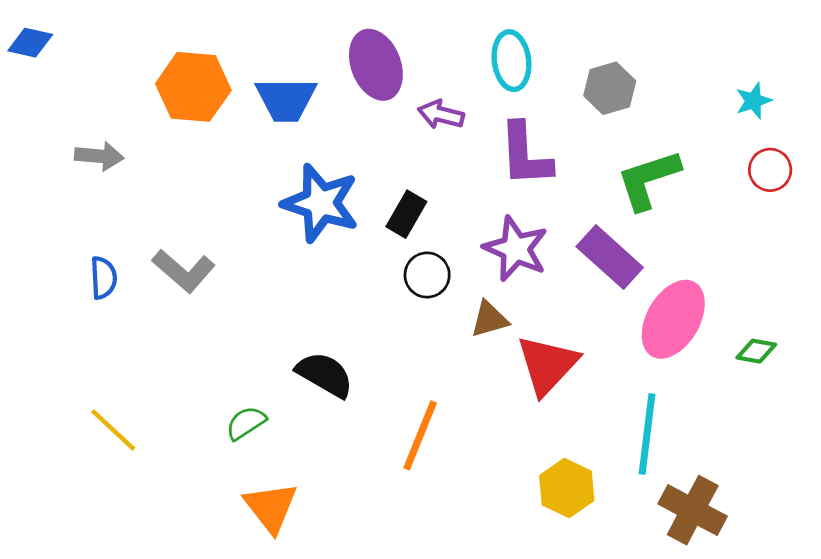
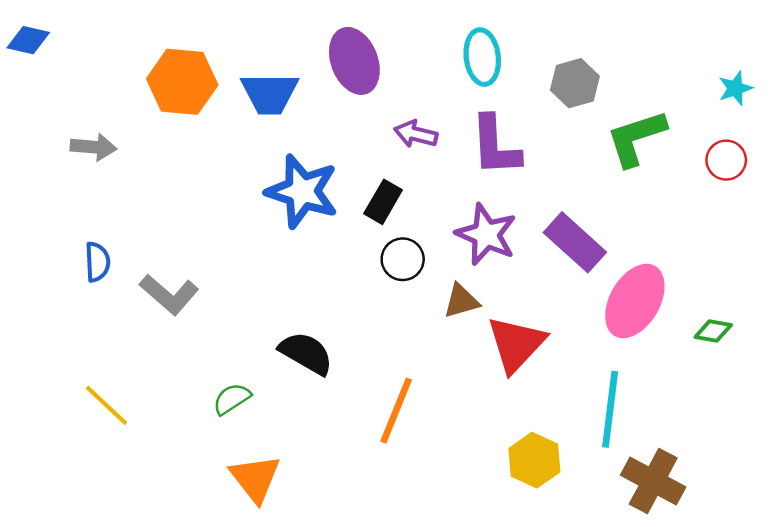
cyan star: (754, 101) -> (735, 88), moved
purple arrow: (441, 115) -> (416, 134), moved
green L-shape: (648, 180) -> (636, 138), moved
gray L-shape: (184, 271) -> (169, 294), moved

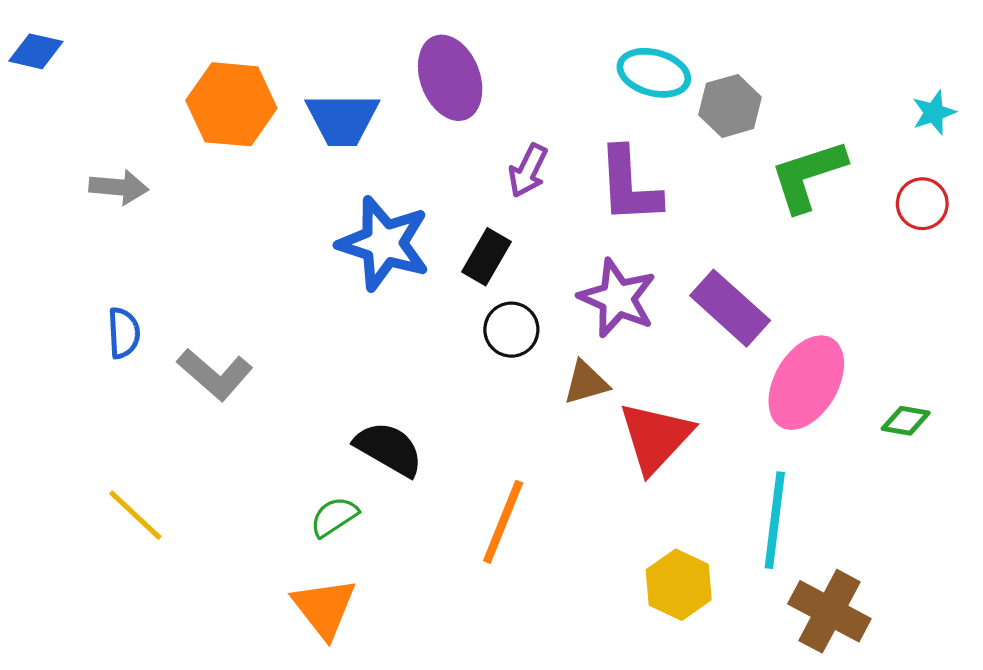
cyan ellipse: (482, 57) -> (654, 73), moved, turned -68
purple arrow: (416, 134) -> (528, 171), turned -78
green semicircle: (232, 399) -> (334, 517), moved

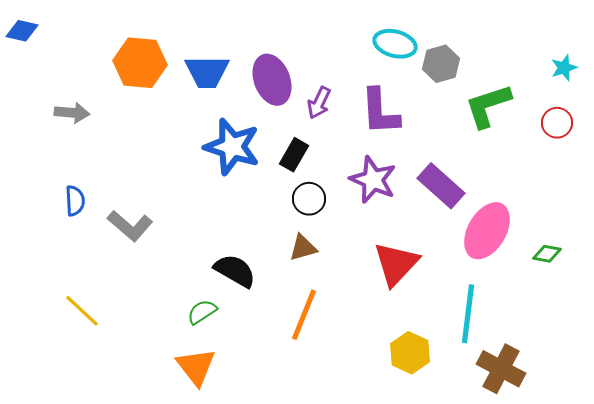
purple ellipse: (450, 78) -> (272, 80), moved
brown triangle: (586, 383) -> (303, 248), moved

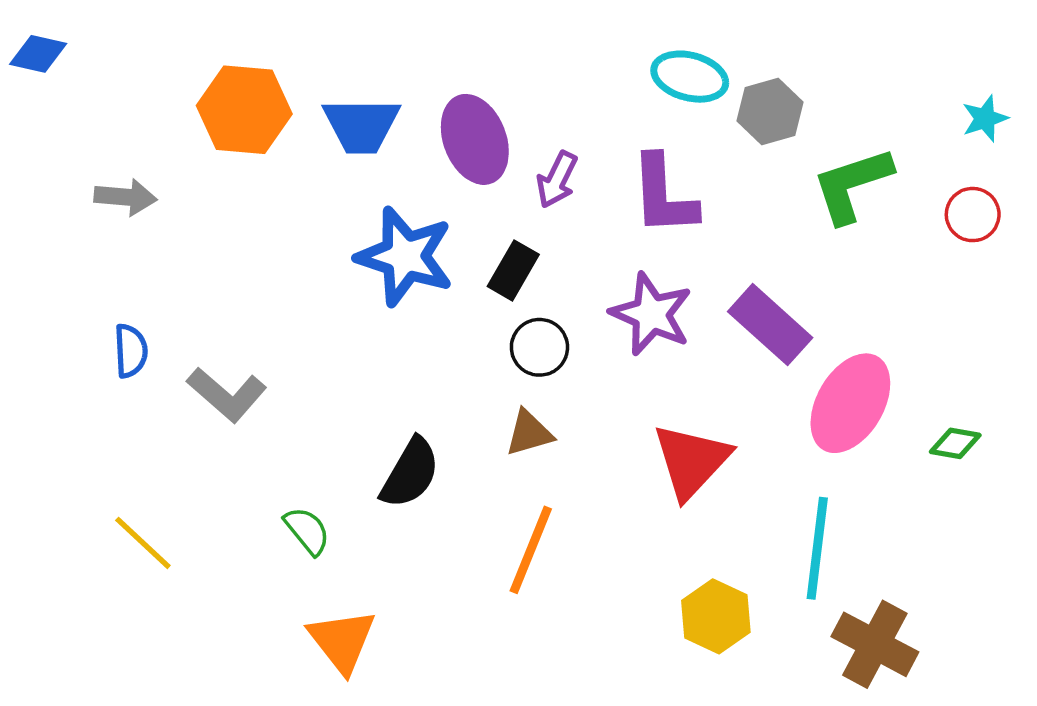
black semicircle: (235, 271) -> (410, 473), turned 90
green semicircle: (202, 312) -> (307, 531), moved, turned 84

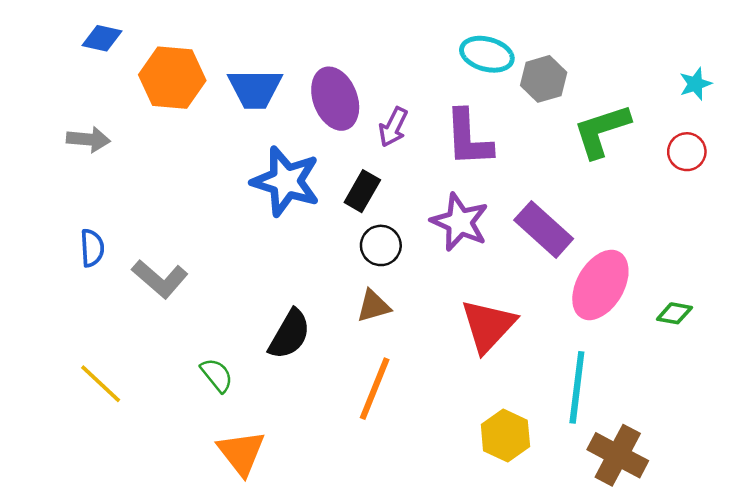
blue diamond: (38, 54) -> (102, 38), moved

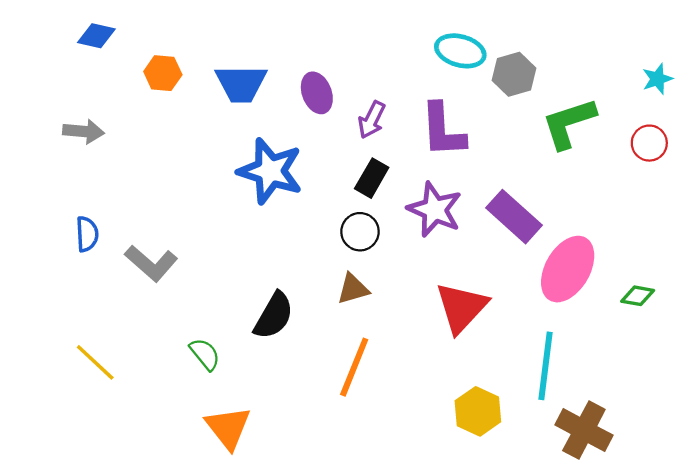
orange hexagon: (172, 78) -> (163, 73), size x0.6
purple ellipse: (335, 99) -> (317, 93), size x0.7
black rectangle: (362, 191) -> (372, 178), moved

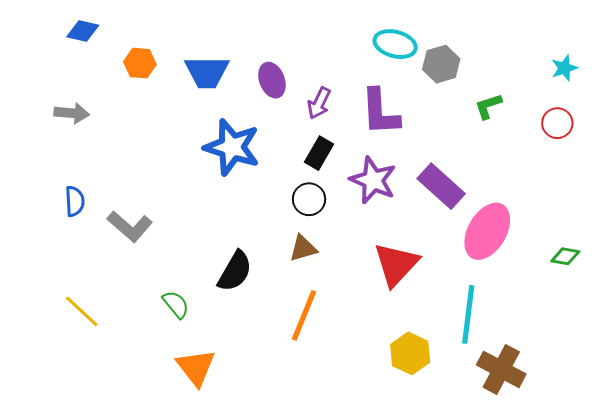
green L-shape: (569, 123) -> (488, 106), size x0.6
green diamond: (638, 296) -> (565, 256), moved

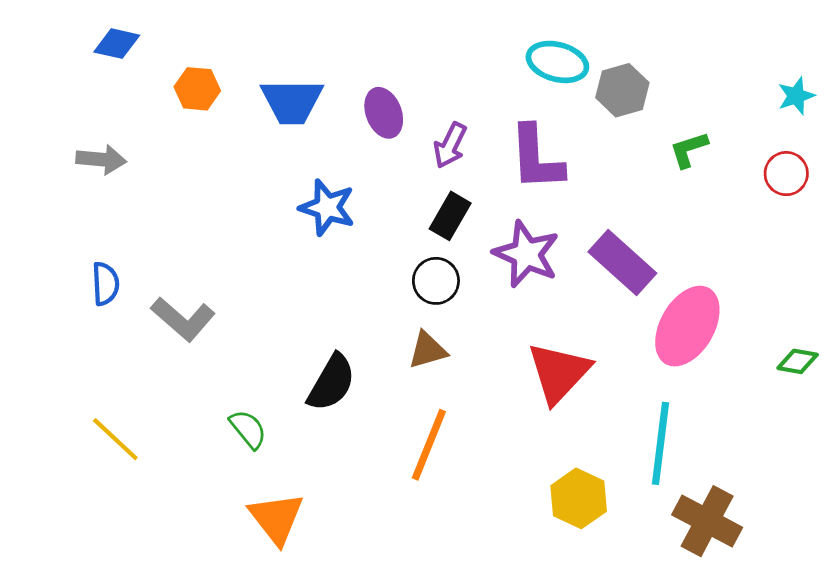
blue star: (232, 147) -> (327, 207), size x0.7

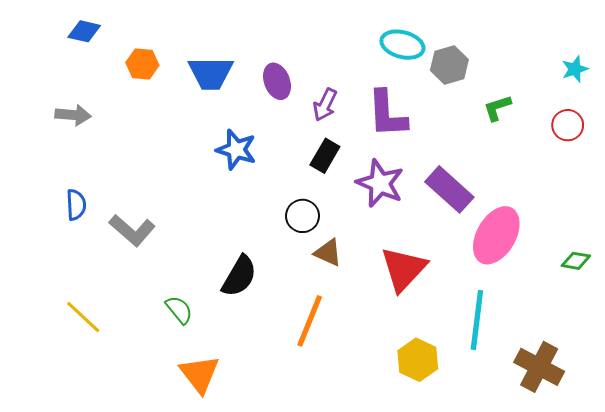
black circle: (436, 281) -> (302, 216), moved
brown triangle: (427, 350) -> (328, 253), moved, turned 40
brown cross: (707, 521) -> (539, 367), moved

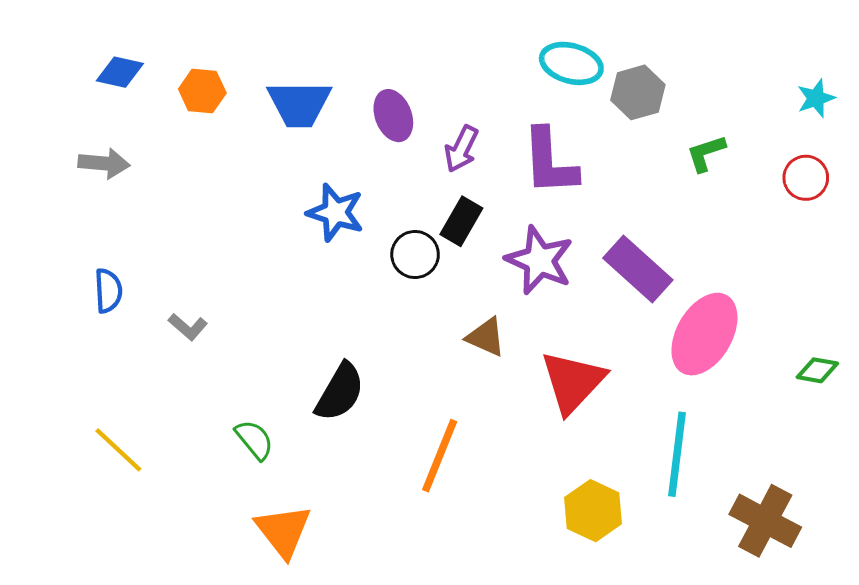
blue diamond: (84, 31) -> (120, 72), moved
black circle: (302, 216) -> (415, 254), moved
gray L-shape: (132, 230) -> (188, 327), size x0.6
brown triangle: (328, 253) -> (486, 337), moved

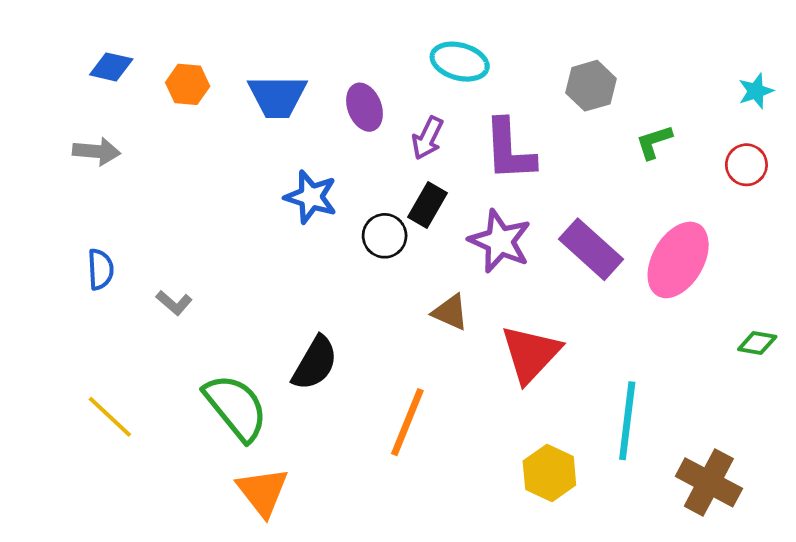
cyan ellipse: (571, 63) -> (460, 62), moved
pink ellipse: (704, 334) -> (678, 260), moved
green semicircle: (254, 440) -> (236, 407), size x1.8

